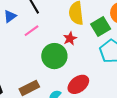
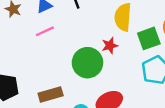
pink line: (32, 31) -> (45, 31), moved

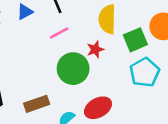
pink line: (45, 31) -> (59, 33), moved

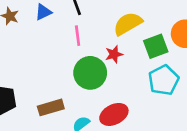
yellow semicircle: (107, 19) -> (128, 24), turned 56
pink line: (59, 33) -> (78, 36), turned -72

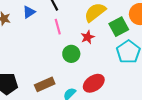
green circle: (90, 73) -> (71, 54), size x0.7

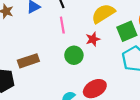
brown rectangle: (45, 84) -> (28, 61), moved

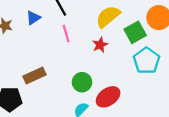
green circle: (74, 55) -> (82, 82), moved

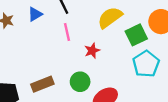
red star: (100, 45) -> (92, 51), moved
brown rectangle: (34, 75) -> (42, 84), moved

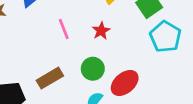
pink line: (67, 32) -> (64, 29), moved

